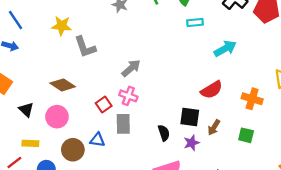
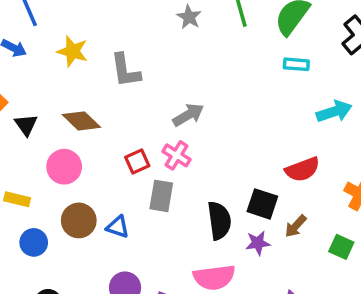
yellow star: (62, 26) -> (73, 51), moved
black triangle: (26, 110) -> (26, 125), moved
black semicircle: (164, 133) -> (219, 221), size x1.5
blue triangle: (97, 140) -> (118, 227), moved

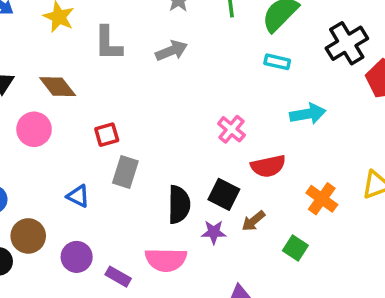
gray arrow: (188, 115) -> (171, 51), moved
pink cross: (177, 155) -> (231, 129), moved
brown circle: (79, 220) -> (28, 236), moved

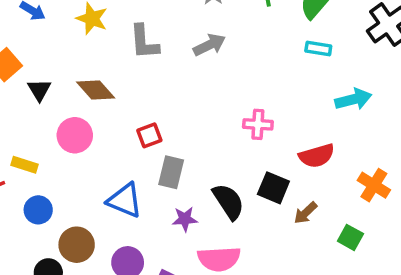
pink cross: (231, 129) -> (258, 124), moved, turned -32
blue triangle: (78, 196) -> (125, 200), size x1.5
black semicircle: (179, 205) -> (228, 202), turned -30
purple star: (214, 232) -> (185, 219), moved

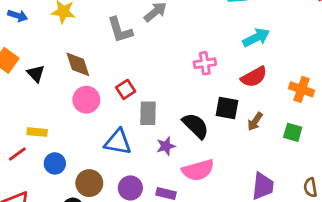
gray L-shape: (144, 42) -> (120, 30), moved
brown diamond: (96, 90) -> (78, 64), turned 36
cyan arrow: (353, 99) -> (256, 38), moved
pink circle: (75, 135) -> (86, 100), moved

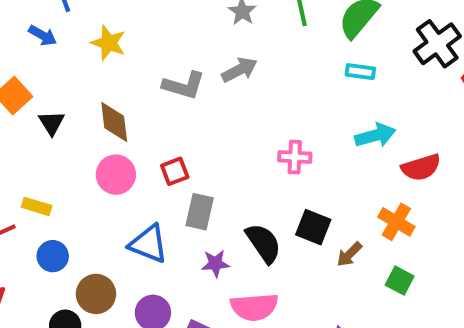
gray L-shape: (120, 30) -> (184, 85), turned -68
red semicircle: (254, 77) -> (421, 167), moved
orange cross: (302, 89) -> (396, 222), moved

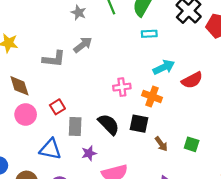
orange cross: (396, 222) -> (152, 96), moved
black semicircle: (264, 243) -> (109, 124), moved
brown arrow: (349, 254) -> (161, 144), moved, turned -72

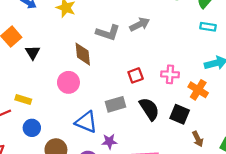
brown diamond: (19, 86) -> (83, 54), moved
red square: (57, 107) -> (136, 75), moved
gray rectangle: (75, 127) -> (115, 104), turned 60
purple star: (89, 153) -> (109, 141), moved

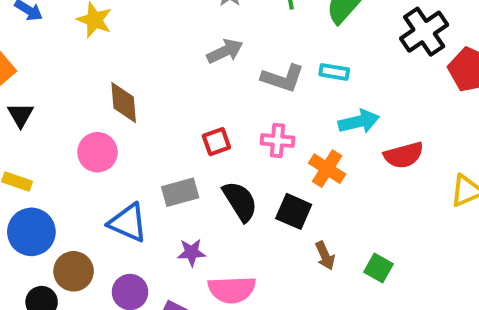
cyan rectangle: (208, 27) -> (334, 72), moved
gray L-shape: (108, 33) -> (283, 78), moved
black triangle: (33, 52) -> (21, 115), moved
blue circle: (32, 128) -> (31, 232), size x1.5
purple star: (109, 141) -> (191, 252), moved

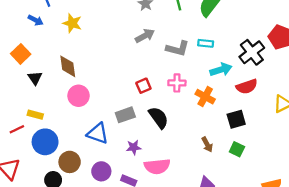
black cross: (424, 32) -> (252, 52), moved
brown diamond: (124, 102) -> (68, 66), moved
black square: (294, 211) -> (236, 119), moved, turned -36

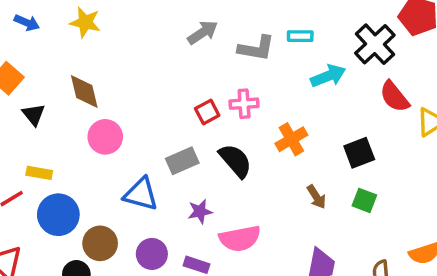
pink cross: (177, 83) -> (244, 104), moved
red semicircle: (247, 86) -> (394, 97), moved, turned 75
orange cross: (205, 97) -> (291, 139), moved, turned 36

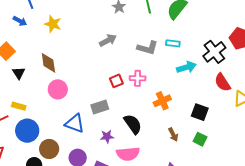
gray arrow: (203, 32) -> (108, 40), moved
black square: (359, 153) -> (200, 112), turned 36
black semicircle: (235, 161) -> (133, 124), moved

